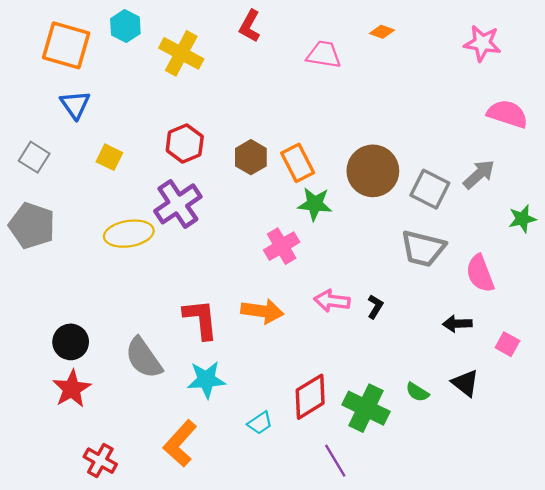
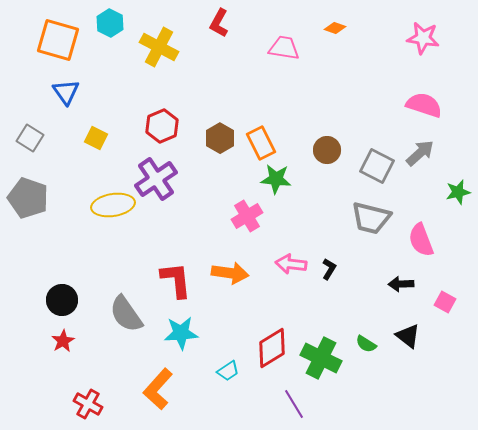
pink semicircle: (507, 114) -> (424, 105), moved
brown circle: (373, 171) -> (327, 150), size x0.6
red star: (72, 389) -> (63, 341), size x0.7

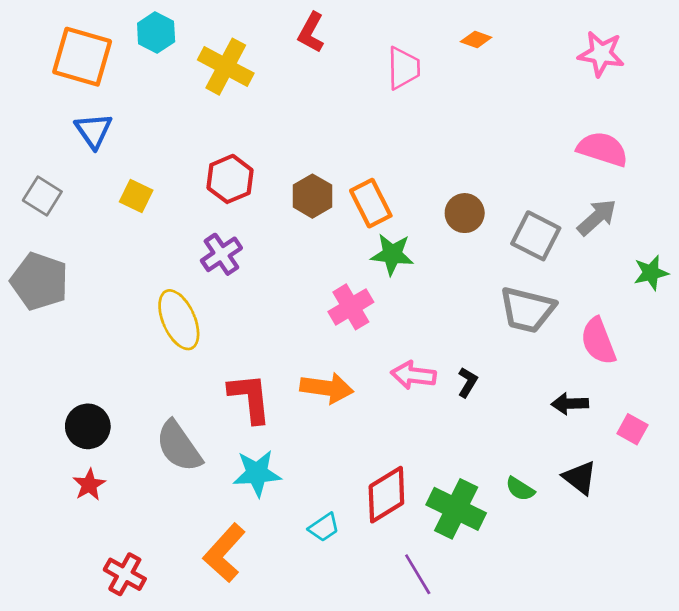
pink trapezoid: (284, 48) -> (403, 68), turned 80
purple cross: (156, 179) -> (221, 254), size x0.7
yellow ellipse: (113, 205) -> (179, 320), moved, turned 75

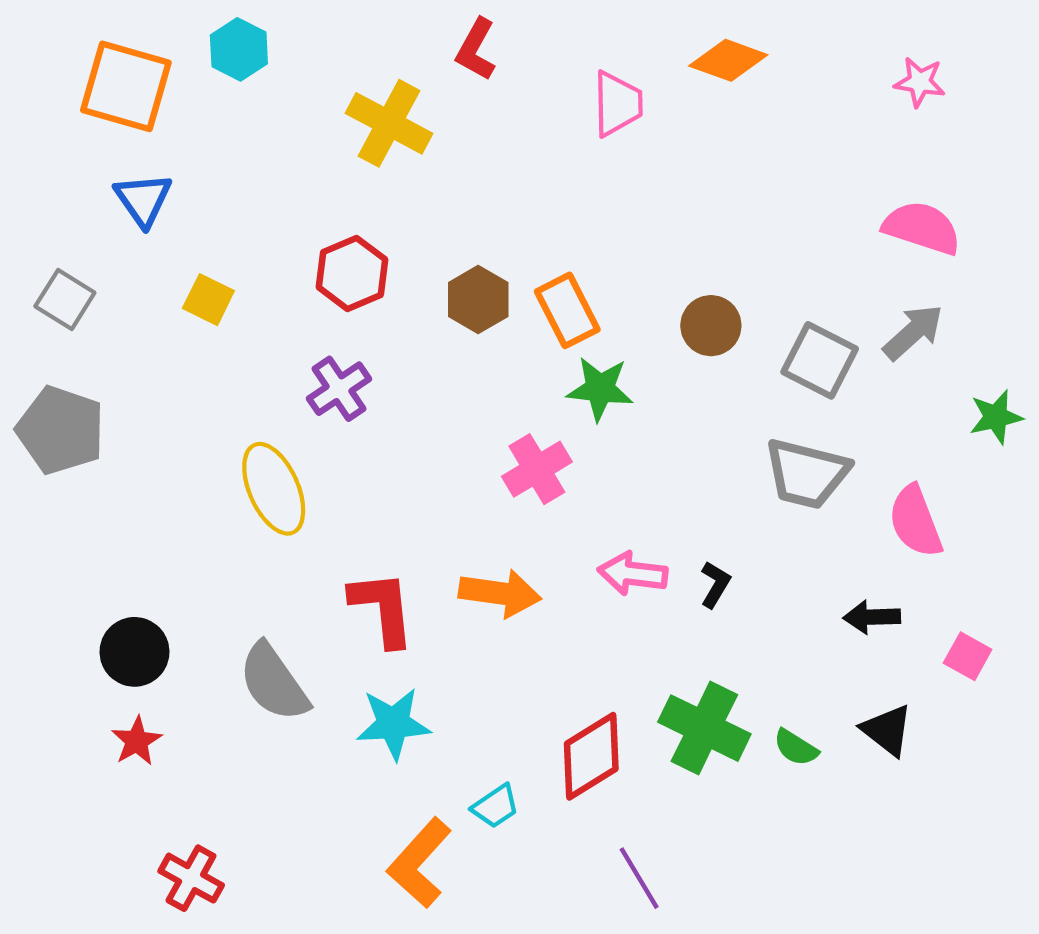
orange diamond: (476, 40) -> (728, 60), size x1.6
pink star: (601, 54) -> (920, 82), size x0.7
yellow cross: (226, 67) -> (389, 123), moved
green cross: (456, 509) -> (704, 728), moved
orange L-shape: (224, 553) -> (419, 863), moved

